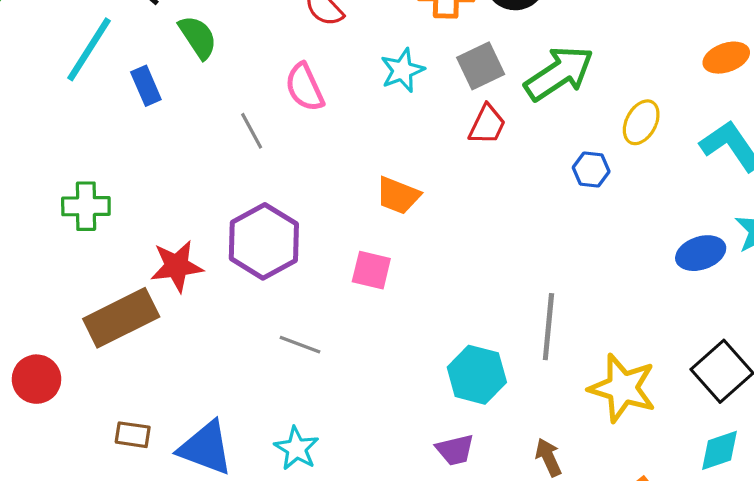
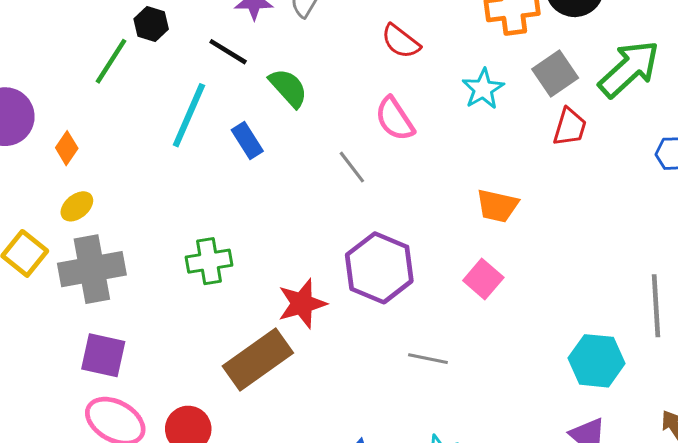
pink square: (371, 270) -> (483, 279), turned 36

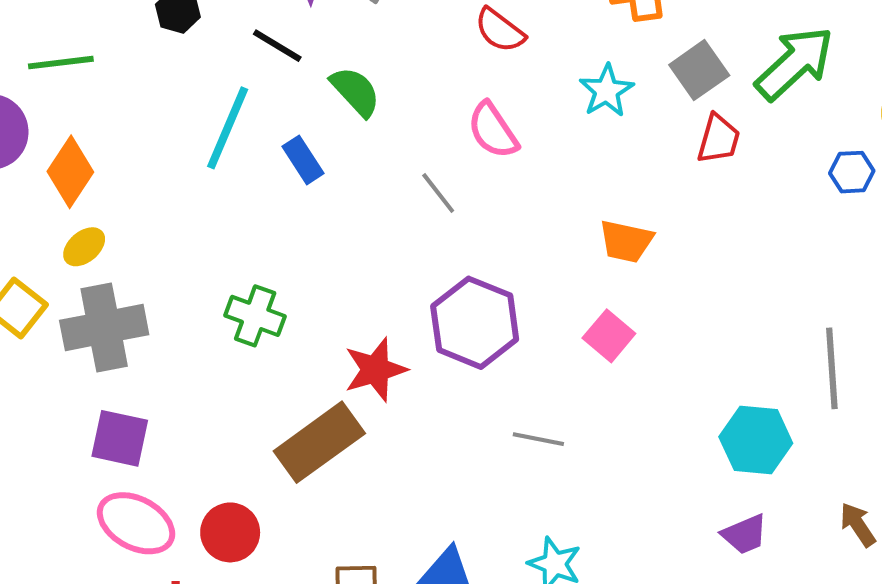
green line: (111, 61) -> (61, 63), moved, turned 51
orange diamond: (67, 148) -> (70, 172), size x1.6
green cross: (209, 261) -> (255, 316), turned 30

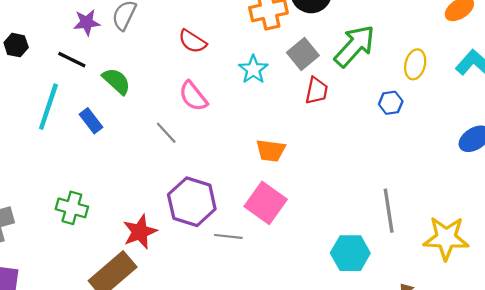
pink square: (609, 336) -> (266, 203), size x1.5
gray line: (538, 439) -> (228, 236), moved

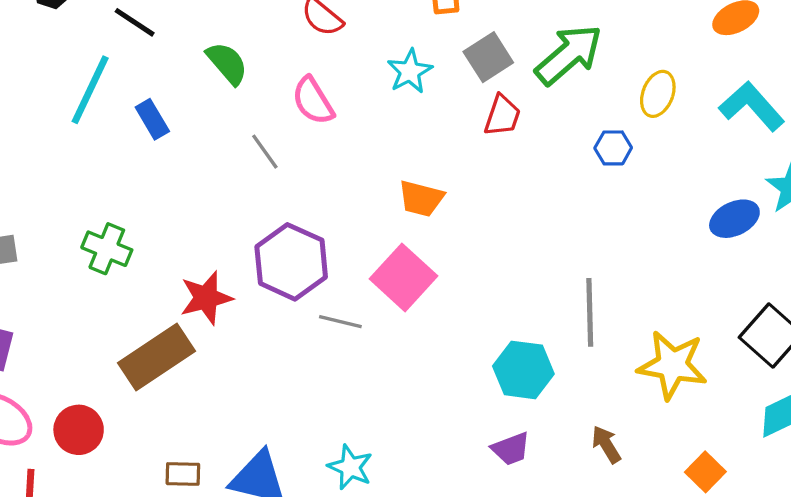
green semicircle: (116, 81) -> (227, 63), moved

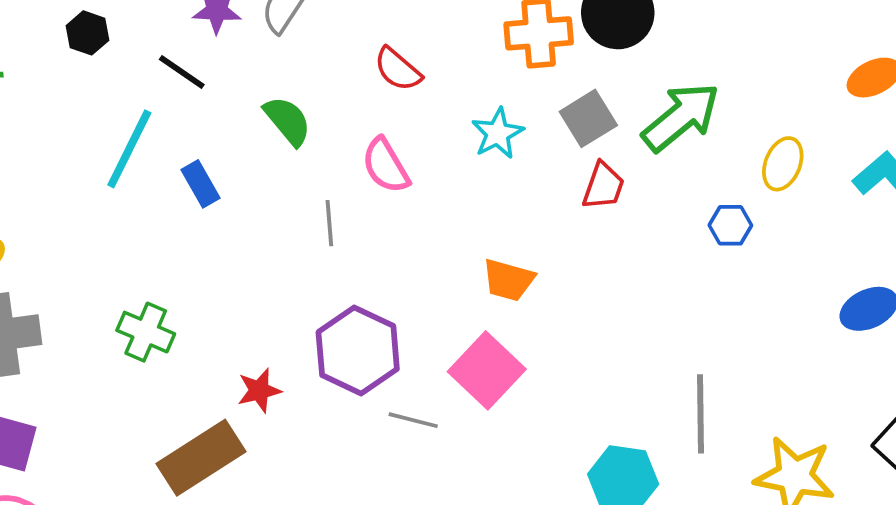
gray line: (265, 152) -> (329, 223), turned 30
red star: (206, 298) -> (259, 390), size x0.7

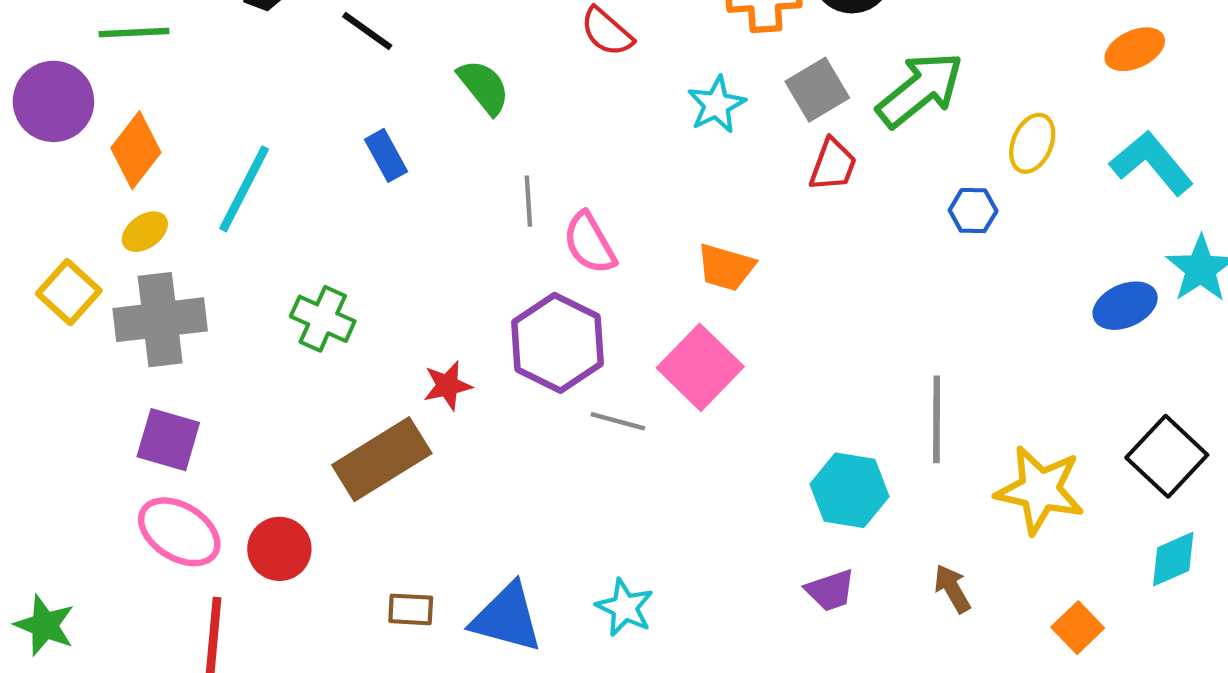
cyan line: (129, 149) -> (244, 189), moved
pink semicircle: (386, 166) -> (590, 243), moved

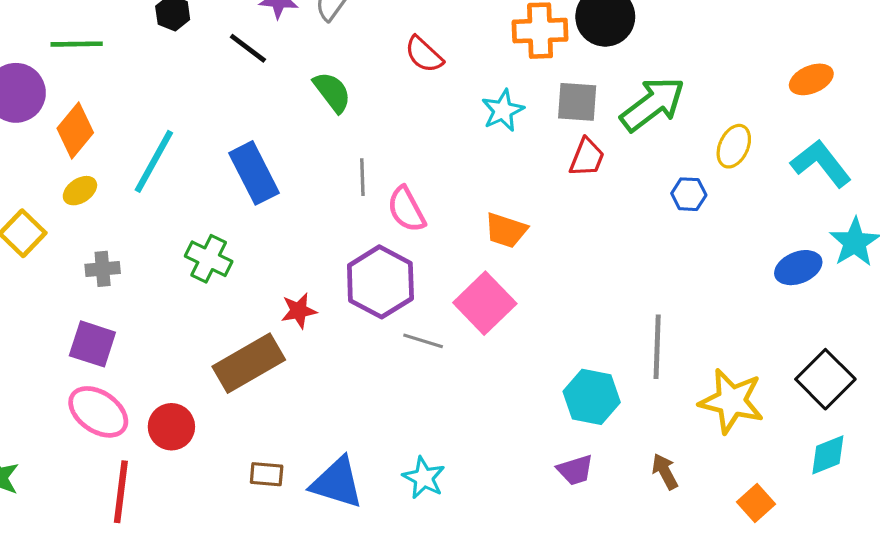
gray square: (817, 90) -> (577, 102), turned 33
blue rectangle: (386, 155) -> (254, 173), moved, size x1.6
gray cross: (160, 320) -> (103, 269), moved, size x0.5

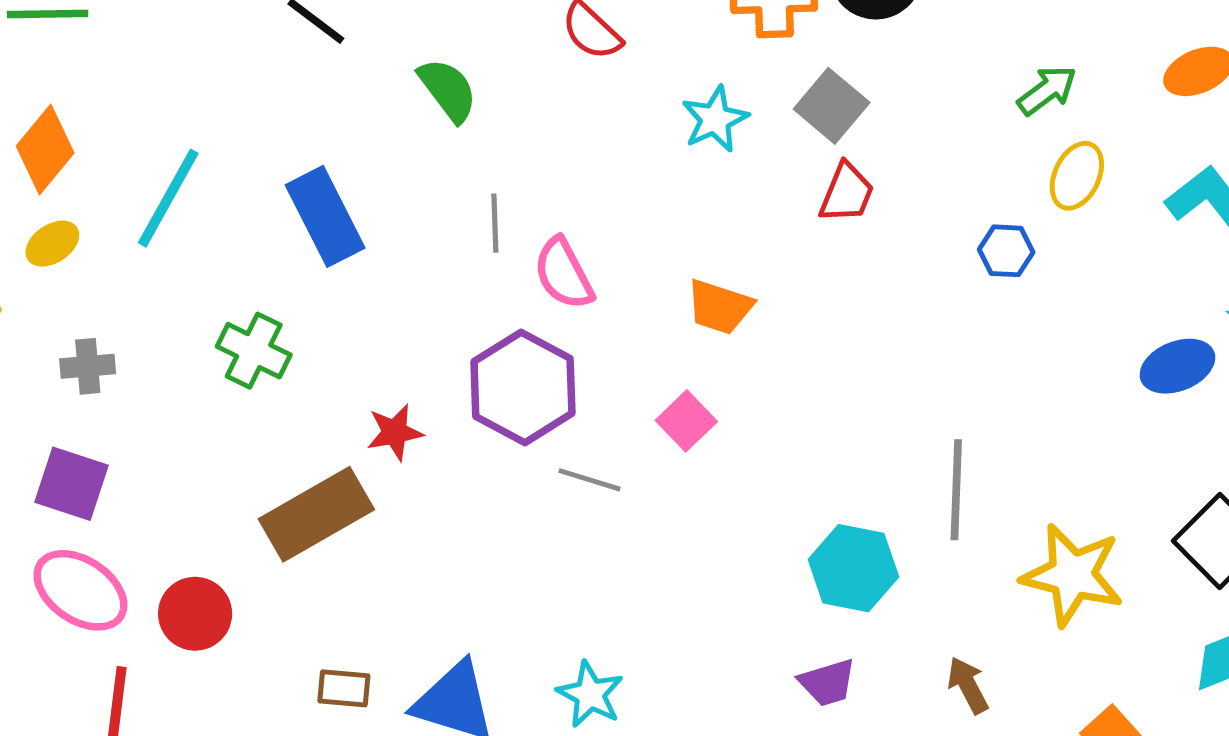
gray square: (577, 102) -> (832, 106), turned 36
green arrow: (653, 104) -> (1047, 90), moved, size x0.6
pink square: (485, 303) -> (686, 421), size x0.6

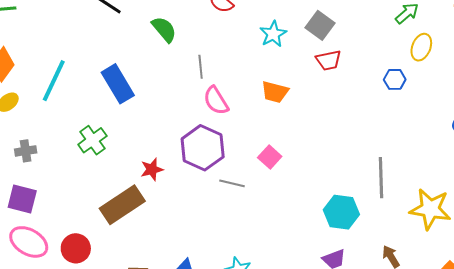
red trapezoid: (847, 193) -> (328, 60), turned 60
gray line: (495, 223) -> (201, 67), moved
orange trapezoid: (720, 307) -> (275, 92), moved
green cross: (254, 351) -> (92, 140), turned 32

